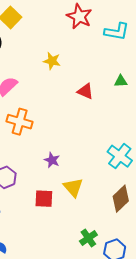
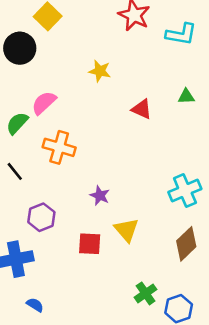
cyan cross: (120, 156) -> (185, 190), turned 30

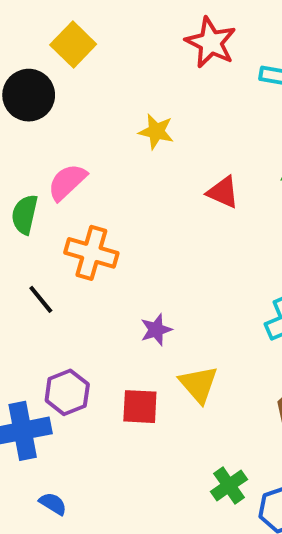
green semicircle: (17, 123) -> (25, 214), turned -30
black line: (15, 171) -> (41, 299), moved
purple star: (100, 196) -> (156, 330), turned 30
purple hexagon: (41, 217) -> (67, 392), moved

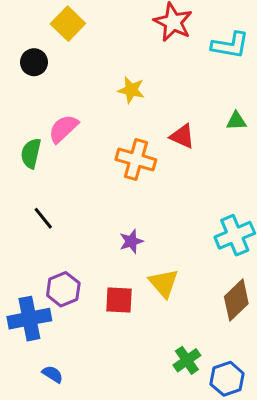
black circle: (29, 95) -> (34, 62), size x0.7
orange cross: (91, 253) -> (136, 160), moved

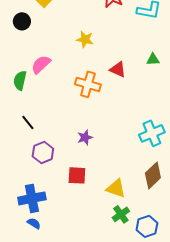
yellow triangle: (164, 283) -> (116, 188), moved, turned -30
purple hexagon: (63, 289) -> (43, 152), moved
blue cross: (29, 319) -> (32, 198), moved

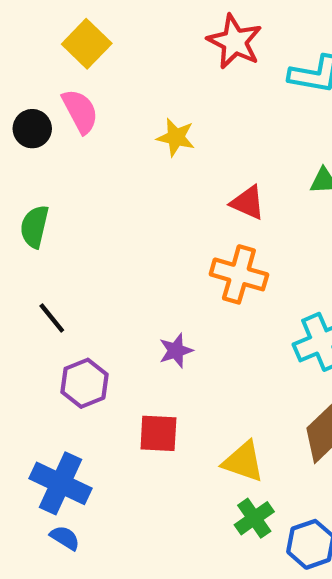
black circle: (22, 21) -> (32, 129), moved
pink semicircle: (41, 64) -> (80, 111), moved, turned 105
orange cross: (88, 84) -> (239, 274), moved
blue cross: (32, 198) -> (61, 483), turned 36

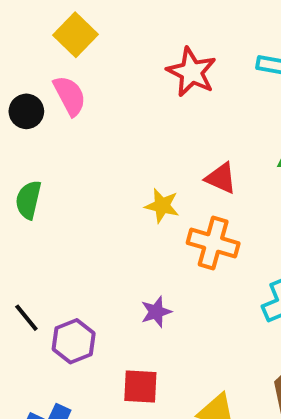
red star: (235, 42) -> (191, 72), moved
yellow star: (176, 137) -> (162, 206), moved
black line: (52, 318) -> (26, 318), moved

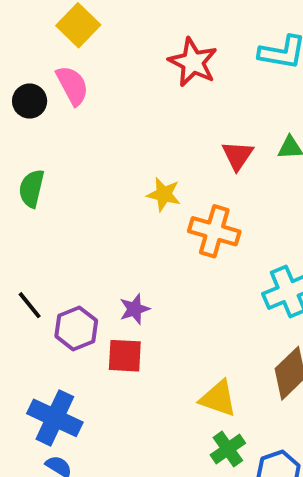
red triangle: (221, 178) -> (238, 155), moved, turned 40
purple star: (156, 312) -> (135, 309), moved
red square: (140, 387) -> (125, 356), moved

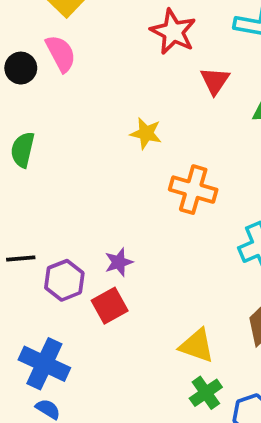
red triangle: (238, 155) -> (215, 81), moved
yellow star: (164, 194) -> (146, 133), moved
black line: (30, 305) -> (21, 259), turned -56
red square: (125, 356) -> (110, 306), turned -32

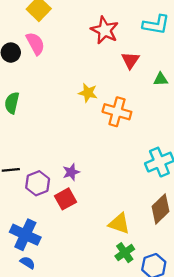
orange cross: (193, 190) -> (117, 112), moved

